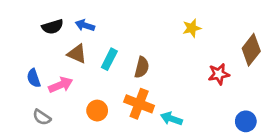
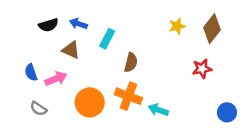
brown diamond: (251, 50) -> (212, 29), moved
cyan rectangle: (109, 59) -> (107, 39), moved
orange circle: (97, 111) -> (90, 102), size x1.5

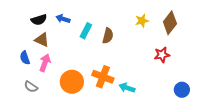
brown triangle: (71, 50) -> (42, 40), moved
brown semicircle: (131, 62) -> (108, 36), moved
pink arrow: (56, 79) -> (45, 63), turned -48

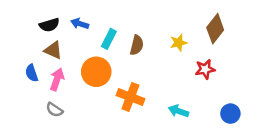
yellow star: (142, 21) -> (179, 43), moved
orange circle: (72, 82) -> (96, 72), moved
gray semicircle: (31, 87) -> (54, 110), moved
cyan arrow: (127, 88) -> (179, 111), moved

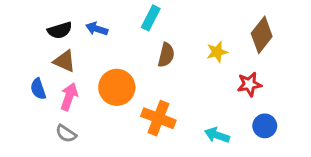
cyan rectangle: (109, 39) -> (151, 18), moved
blue circle: (230, 114) -> (265, 126), moved

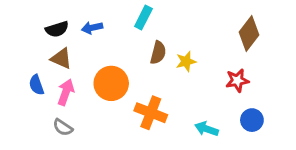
blue arrow: (97, 29) -> (92, 28), turned -30
yellow star: (217, 52) -> (186, 61), moved

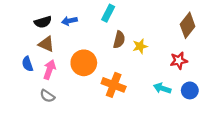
cyan arrow: (206, 129) -> (162, 88), moved

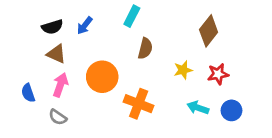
blue arrow: (69, 21) -> (85, 26), turned -40
brown diamond: (188, 25) -> (209, 31), moved
yellow star: (140, 46) -> (183, 70), moved
blue semicircle: (27, 64) -> (28, 93), moved

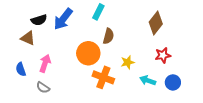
blue arrow: (85, 26) -> (63, 19), size x1.6
brown triangle: (56, 54) -> (28, 38), moved
yellow star: (183, 70) -> (128, 62), moved
orange circle: (102, 77) -> (88, 53), moved

